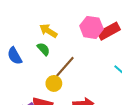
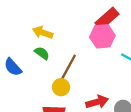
pink hexagon: (91, 27) -> (102, 36), moved

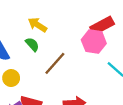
yellow circle: (61, 87) -> (11, 78), moved

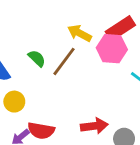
yellow arrow: (38, 25) -> (79, 33), moved
brown line: (55, 63) -> (64, 61), moved

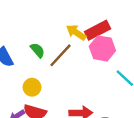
red rectangle: (120, 28) -> (98, 30), moved
yellow circle: (14, 102) -> (32, 87), moved

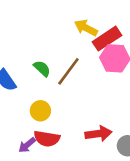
yellow arrow: (76, 32) -> (86, 28), moved

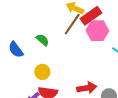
brown line: (68, 71) -> (72, 24), moved

